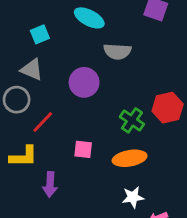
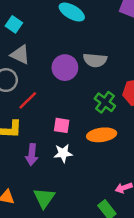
cyan square: (40, 34) -> (14, 24), moved, turned -35
gray semicircle: (117, 51) -> (95, 60), moved
white star: (133, 197) -> (63, 153), moved

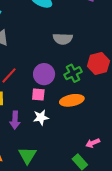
purple circle: (65, 68) -> (44, 74), moved
green cross: (105, 102) -> (73, 73), turned 30

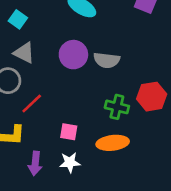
green cross: (73, 73) -> (117, 107), turned 36
purple circle: (44, 74) -> (73, 55), moved

